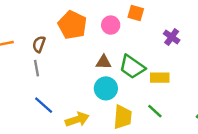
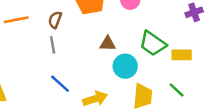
purple cross: (172, 37) -> (194, 12), turned 35
brown triangle: (103, 62) -> (108, 44), moved

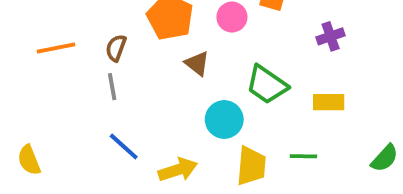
brown triangle: (108, 44) -> (197, 63), moved, turned 36
yellow rectangle: (182, 55) -> (329, 102), moved
green line: (177, 90) -> (303, 156), turned -42

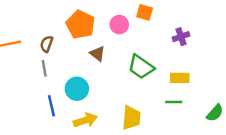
cyan circle: (224, 119) -> (77, 89), moved
blue line: (124, 147) -> (51, 106), turned 35
green line: (303, 156) -> (174, 102), moved

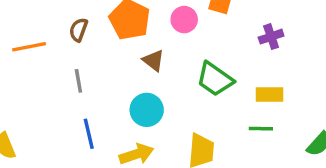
brown semicircle: (47, 44) -> (78, 30), moved
cyan circle: (77, 89) -> (147, 110), moved

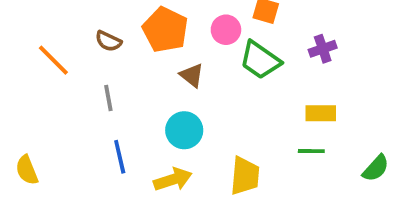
brown semicircle: (78, 30) -> (108, 41), turned -85
orange line: (29, 47) -> (53, 60), turned 56
green trapezoid: (215, 79) -> (260, 60), moved

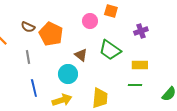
orange pentagon: (165, 30) -> (51, 34), moved
green trapezoid: (260, 60) -> (110, 50), moved
brown triangle: (192, 75) -> (81, 55), moved

